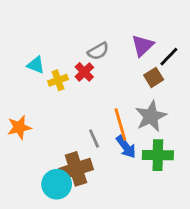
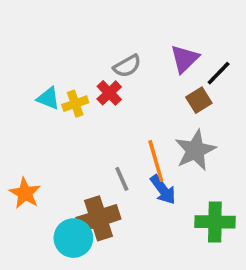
cyan triangle: (36, 65) -> (48, 98), moved
orange star: (19, 127) -> (25, 193), moved, turned -30
green cross: (158, 155) -> (215, 222), moved

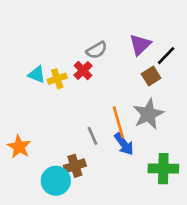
brown cross: (98, 218) -> (75, 166), size x0.7

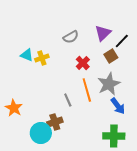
red cross: (83, 71) -> (83, 63), moved
blue arrow: (124, 144) -> (118, 106), moved
green cross: (163, 169) -> (114, 136), moved

